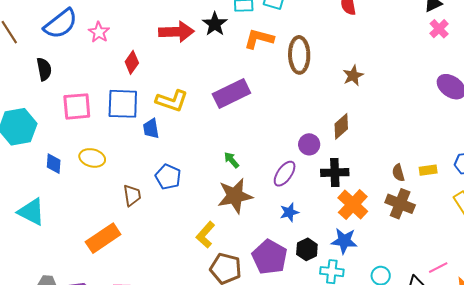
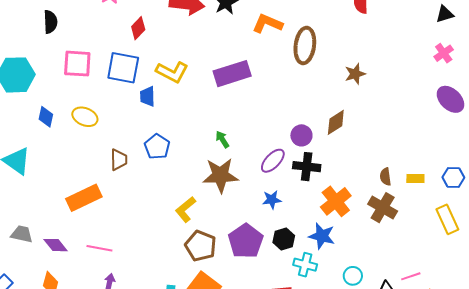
pink cross: (439, 29) -> (444, 53), moved
black cross: (335, 172) -> (307, 167), moved

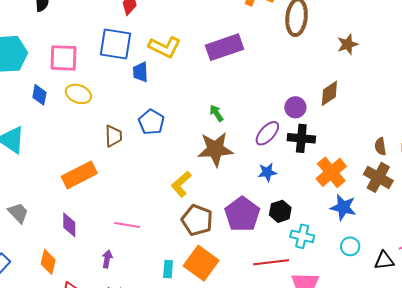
pink square: (77, 64) -> (63, 58), moved
gray trapezoid: (22, 234) -> (18, 213), turned 35
blue star: (322, 236) -> (343, 207), moved
purple diamond: (56, 245) -> (69, 225), moved, turned 40
pink line: (99, 248) -> (127, 225), moved

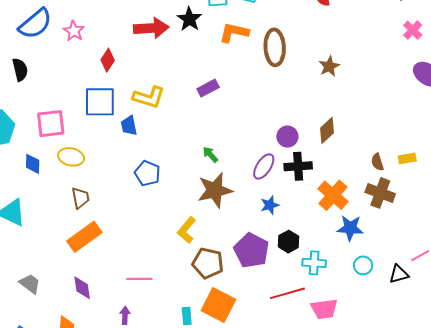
purple rectangle: (224, 47) -> (208, 88), size x0.6
brown diamond: (329, 93) -> (327, 130), moved
brown trapezoid: (113, 136) -> (80, 198), moved

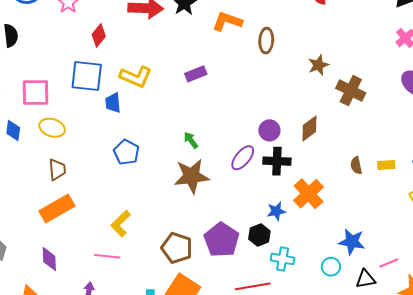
brown ellipse: (275, 47) -> (266, 41), size x0.7
brown cross: (380, 193) -> (351, 91), moved
blue star: (270, 205) -> (276, 211), moved
blue star: (350, 228) -> (352, 242), moved
yellow L-shape: (187, 230) -> (121, 224), moved

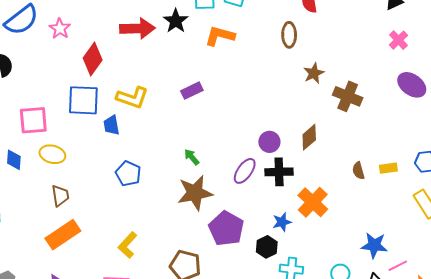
red diamond: (99, 35) -> (93, 59), size x1.4
brown ellipse: (266, 41) -> (289, 35), moved
purple pentagon: (222, 240) -> (226, 228), moved
blue star: (352, 242) -> (374, 245), moved

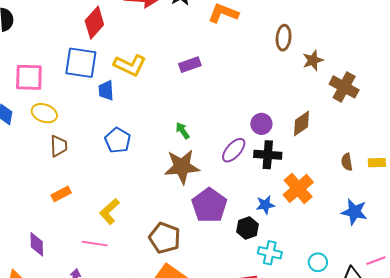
brown ellipse: (289, 35) -> (284, 38), moved
brown trapezoid: (60, 196) -> (59, 146), moved
orange rectangle: (63, 235) -> (61, 194), moved, size x0.6
blue star: (374, 245) -> (354, 212), moved

